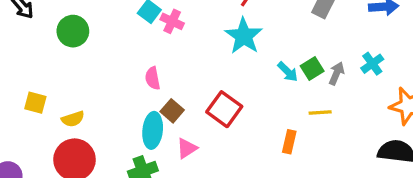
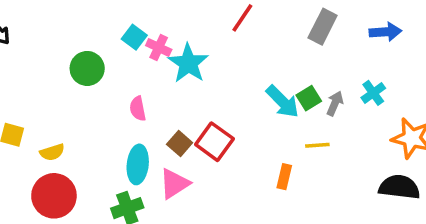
green circle: (73, 31) -> (87, 68), moved
cyan star: (244, 36) -> (188, 63), moved
cyan arrow: (288, 72) -> (282, 102), size x1.5
brown square: (172, 111) -> (180, 143), moved
pink triangle: (187, 148) -> (174, 184), size x1.4

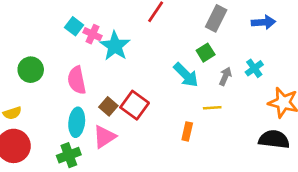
green circle: (87, 68) -> (31, 70), moved
green square: (309, 98) -> (206, 53), moved
pink semicircle: (138, 109) -> (77, 80), size x1.5

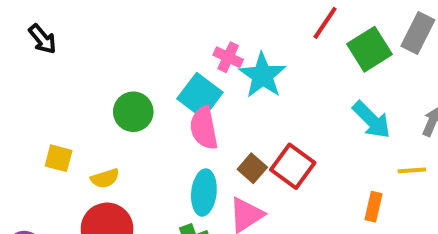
cyan square: (74, 26) -> (200, 96), moved, size x1.5
green square: (206, 53) -> (369, 49), moved, size x1.5

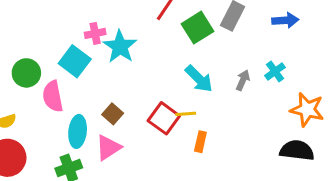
pink cross: (228, 57) -> (95, 33), turned -36
pink semicircle: (204, 128) -> (53, 96), moved
red square: (293, 166) -> (164, 118), moved
yellow line: (412, 170) -> (186, 114), moved

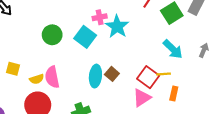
green circle: (26, 73) -> (52, 35), moved
pink semicircle: (53, 96) -> (52, 77), moved
cyan ellipse: (78, 131) -> (95, 76), moved
pink triangle: (108, 148) -> (142, 98), moved

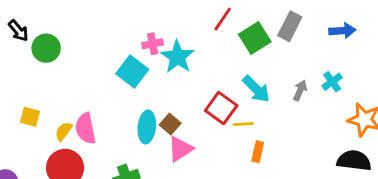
green circle: (52, 35) -> (46, 48), moved
red square: (148, 77) -> (221, 108), moved
yellow semicircle: (37, 79) -> (64, 131), turned 144
pink triangle: (142, 98) -> (180, 149), moved

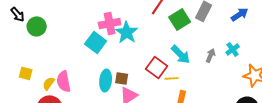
blue arrow: (342, 31) -> (240, 14), turned -30
pink cross: (153, 44) -> (110, 23), size x1.5
brown square: (170, 124) -> (122, 78), turned -32

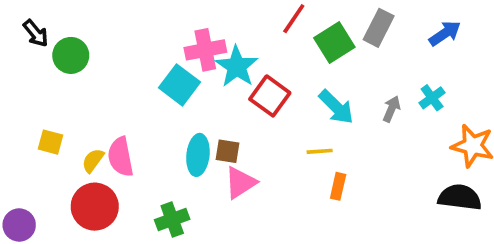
red square: (157, 67) -> (270, 96), moved

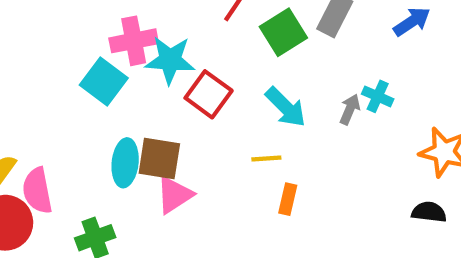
cyan star: (237, 66) -> (170, 60), turned -30
cyan cross: (432, 98) -> (378, 96), moved, turned -30
brown square: (227, 151) -> (159, 159), size x1.5
pink semicircle: (121, 157) -> (37, 191), moved
black semicircle: (460, 197) -> (429, 212), size x0.7

